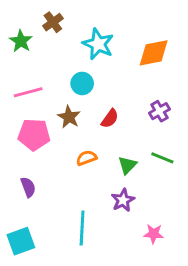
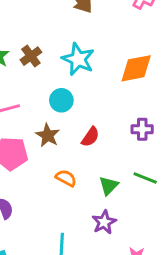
brown cross: (53, 22) -> (31, 56), moved
purple cross: (159, 111) -> (142, 129), turned 30
orange semicircle: (87, 158) -> (66, 178), turned 48

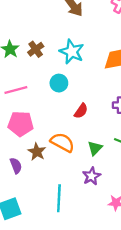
brown star: (48, 135) -> (37, 152), moved
orange semicircle: (66, 178) -> (62, 142), size x1.5

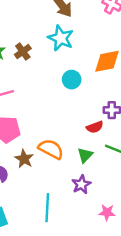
cyan star: (72, 52) -> (61, 38), moved
cyan circle: (59, 83) -> (72, 80), moved
red semicircle: (81, 111) -> (95, 127), moved, turned 35

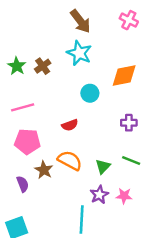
red semicircle: (95, 127) -> (70, 125), moved
cyan line: (47, 208) -> (82, 219), moved
pink star: (107, 212) -> (124, 196), moved

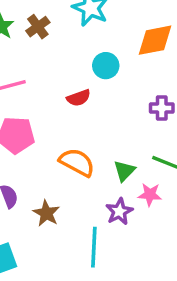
red semicircle: (70, 125) -> (79, 98), moved
brown star: (44, 170) -> (46, 213), moved
pink star: (124, 196) -> (150, 195), moved

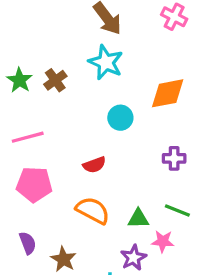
red semicircle: (79, 98) -> (94, 165), moved
green triangle: (124, 171) -> (138, 219), turned 45

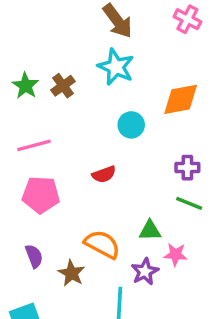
orange semicircle: (93, 210) -> (102, 244), moved
green line: (177, 210) -> (189, 203), moved

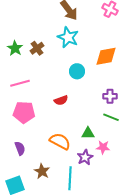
brown star: (72, 273) -> (42, 171), moved

